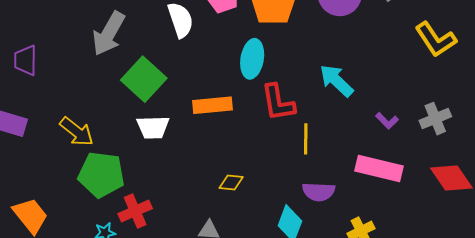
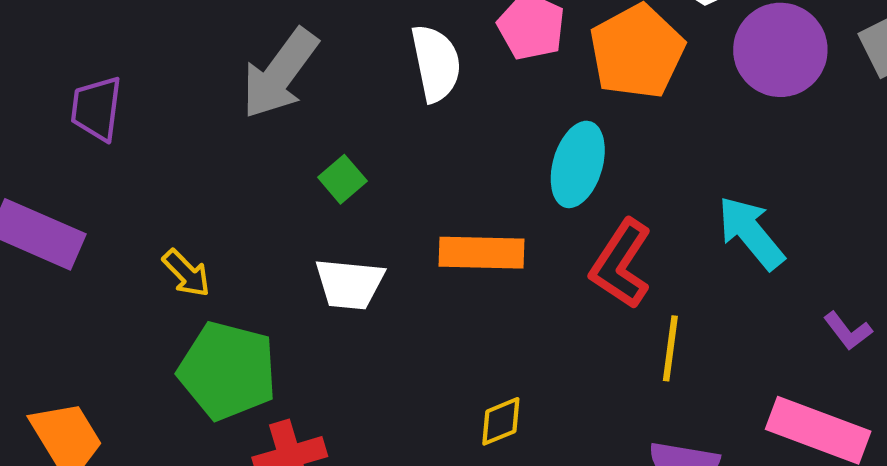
green square: (144, 79) -> (342, 179), size x0.5
red L-shape: (278, 103) -> (621, 264), turned 36
yellow arrow: (77, 132) -> (186, 273), size x0.7
yellow diamond: (231, 182) -> (501, 421), turned -35

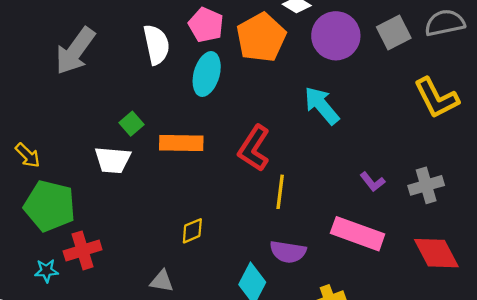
cyan ellipse: (578, 164) -> (207, 74), moved
green square: (342, 179) -> (131, 124), moved
cyan arrow: (751, 233) -> (322, 106), moved

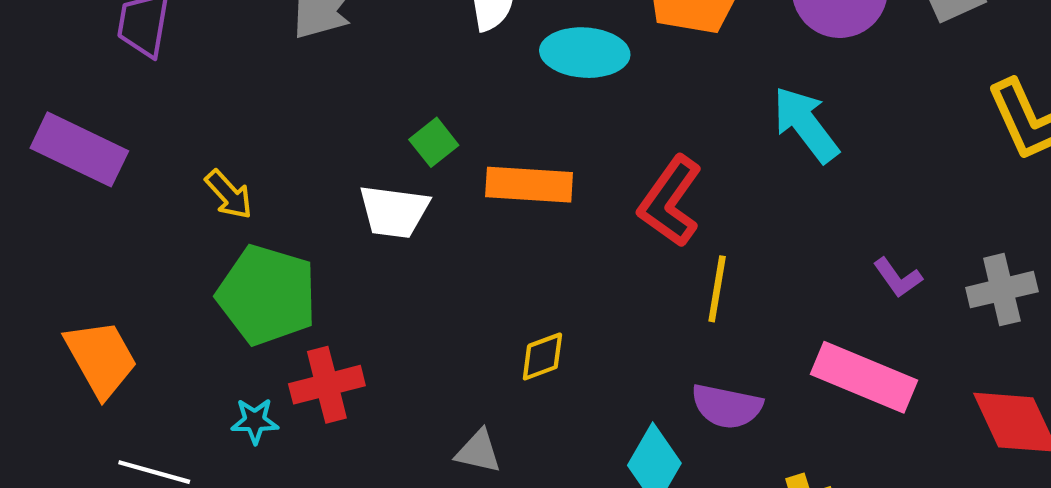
cyan ellipse: (207, 74) -> (585, 53), turned 75

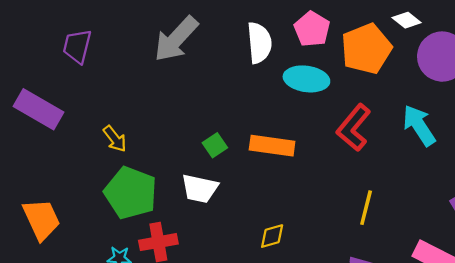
green square: (434, 142) -> (215, 145), moved
red L-shape: (670, 201) -> (354, 128), moved
white trapezoid: (394, 211) -> (200, 189), moved

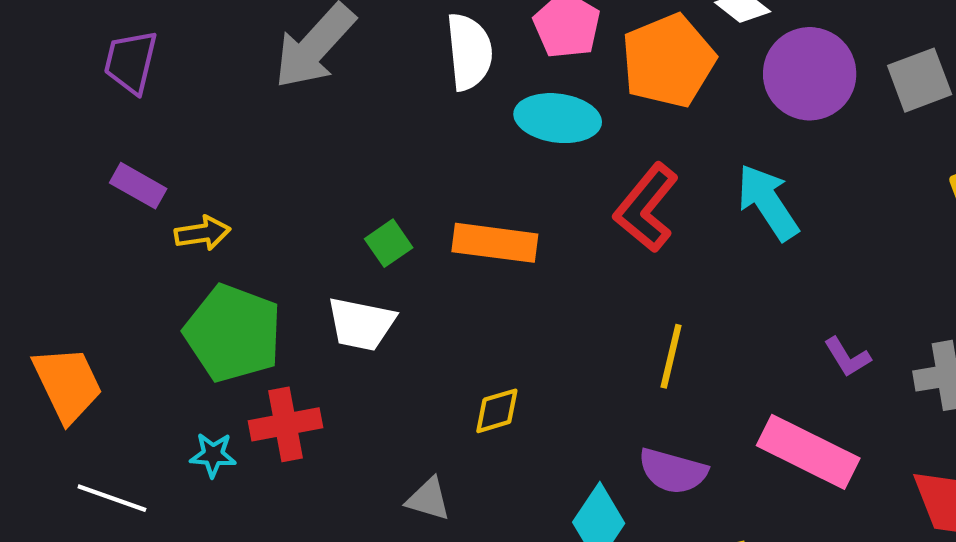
purple rectangle: (38, 109) -> (138, 186), moved, size x0.6
yellow arrow: (115, 139) -> (202, 233), turned -60

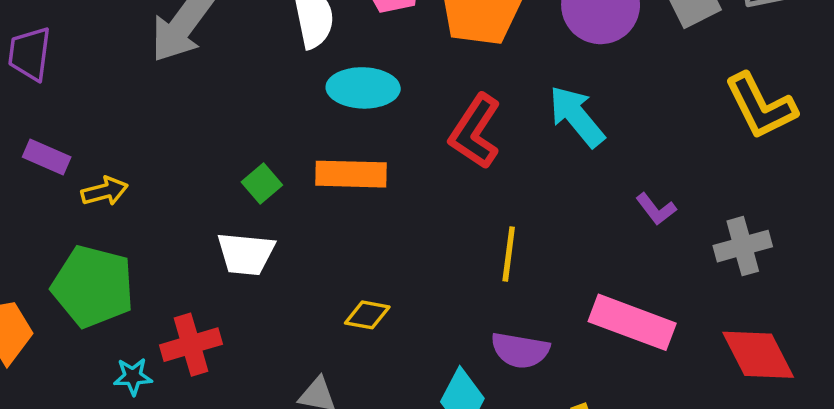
cyan ellipse: (558, 118) -> (363, 88), moved
green pentagon: (233, 333) -> (93, 286), moved
purple L-shape: (847, 357) -> (656, 209), moved
yellow diamond: (497, 411) -> (367, 315), turned 33

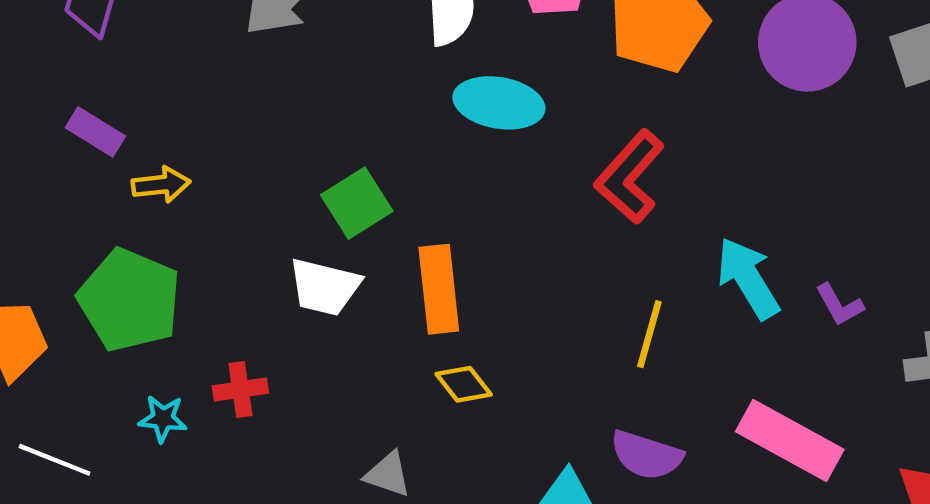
cyan arrow: (577, 116) -> (748, 278), moved
orange rectangle: (351, 174) -> (439, 289), moved, turned 74
green square: (262, 184) -> (357, 203), size x1.4
yellow diamond: (367, 315) -> (464, 384), turned 33
red cross: (191, 345) -> (240, 390), size x0.7

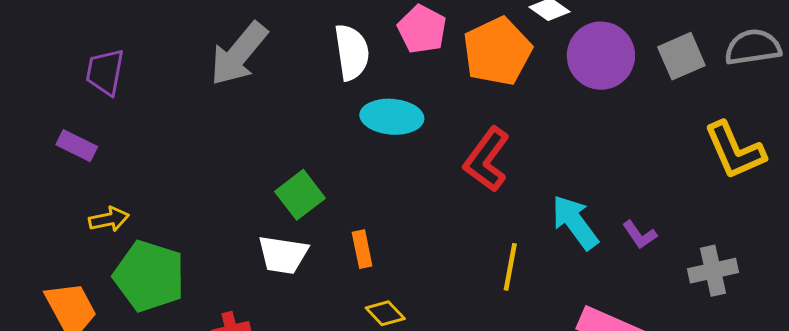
purple rectangle: (95, 132) -> (77, 146), moved
yellow arrow: (161, 185) -> (109, 219), moved
orange rectangle: (439, 289) -> (362, 249), size x0.6

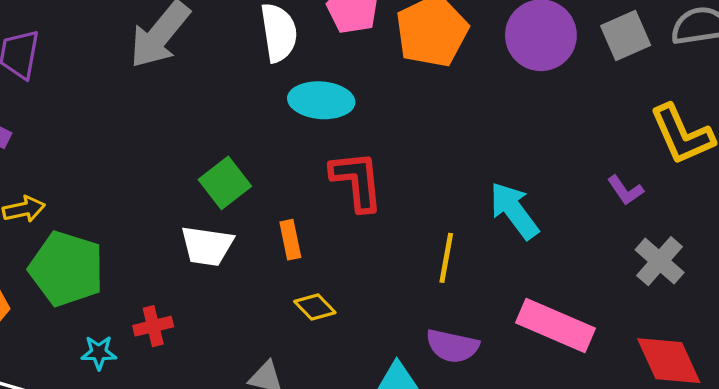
red L-shape: (487, 159) -> (357, 181), moved, turned 138
purple L-shape: (640, 235) -> (625, 190), moved
gray cross: (713, 271) -> (660, 261), turned -36

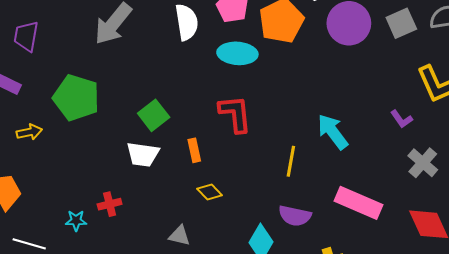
cyan ellipse: (321, 100) -> (237, 53), moved
green pentagon: (67, 269) -> (76, 98), moved

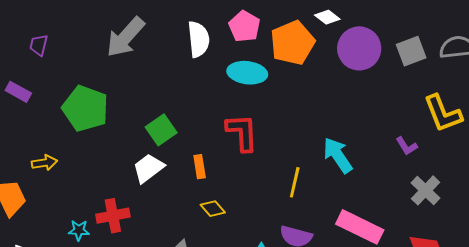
purple trapezoid: (26, 36) -> (39, 45), size x0.7
yellow arrow: (29, 132) -> (44, 163), moved
white trapezoid: (143, 154) -> (148, 168), turned 132
red cross: (110, 204) -> (113, 216), size x1.4

